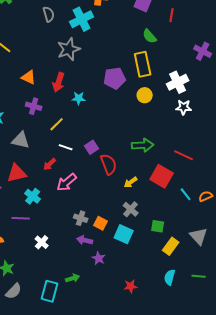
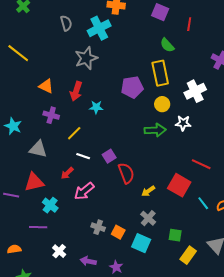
white star: (184, 107) -> (183, 123), moved
green arrow: (143, 145) -> (155, 130), moved
purple arrow: (85, 240) -> (88, 261), moved

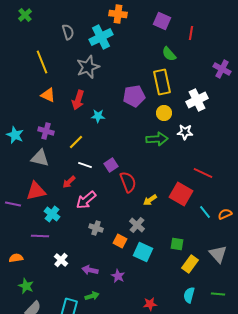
yellow line: (18, 53) -> (42, 62), moved, turned 30
purple cross: (51, 115) -> (46, 131), moved
gray cross: (148, 218) -> (137, 225), moved
gray cross: (98, 227) -> (96, 228), moved

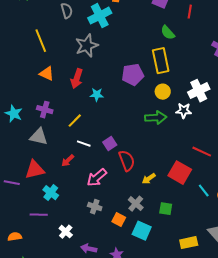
white cross: (197, 100) -> (199, 91), moved
pink arrow: (86, 200) -> (97, 178), moved
green square: (177, 244) -> (166, 209), moved
white cross: (61, 260) -> (66, 232), moved
yellow rectangle: (190, 264) -> (189, 243), turned 42

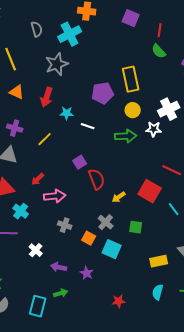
green semicircle: (168, 33) -> (159, 51), moved
white line: (84, 144) -> (88, 126), moved
pink arrow: (97, 178) -> (55, 196), moved, turned -145

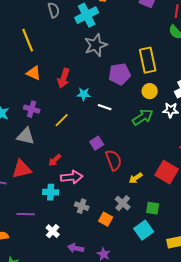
gray star: (57, 64) -> (96, 45), moved
green arrow: (126, 136) -> (143, 117), turned -30
cyan cross: (21, 211) -> (51, 192), moved, turned -35
cyan square: (112, 249) -> (144, 230), moved, turned 30

